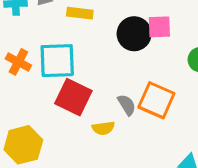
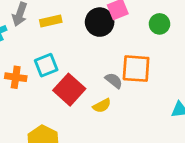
cyan square: (57, 61) -> (46, 65), size x0.7
red square: (73, 97) -> (69, 90), turned 36

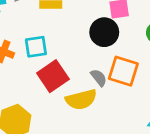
black circle: (100, 22) -> (104, 32), moved
yellow semicircle: (102, 106) -> (81, 99), size x1.6

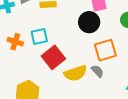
orange square: (123, 71) -> (105, 50), turned -30
gray semicircle: (99, 78) -> (97, 71), moved

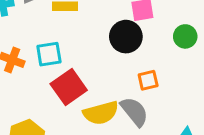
orange square: (105, 50) -> (148, 80), size x0.6
gray semicircle: (97, 71) -> (134, 112), size x1.5

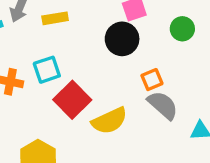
gray semicircle: (134, 112) -> (163, 105), moved

